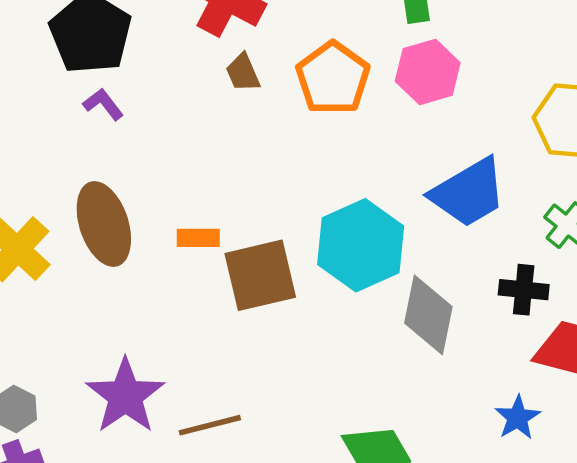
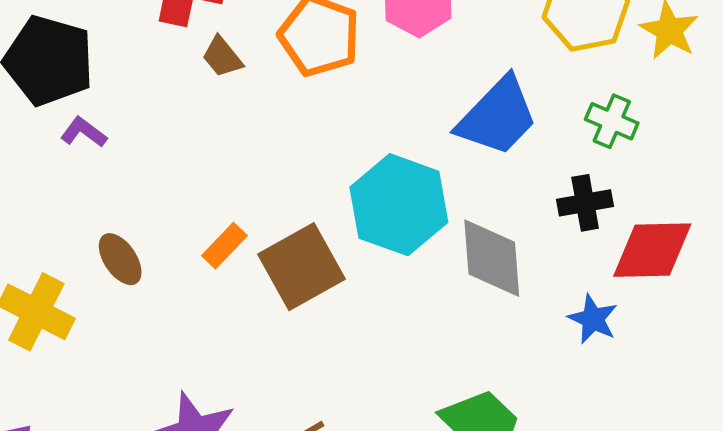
brown ellipse: (104, 224) -> (120, 259), size x0.6
orange rectangle: (198, 238) -> (224, 246), turned -30
blue star: (518, 418) -> (593, 319), moved

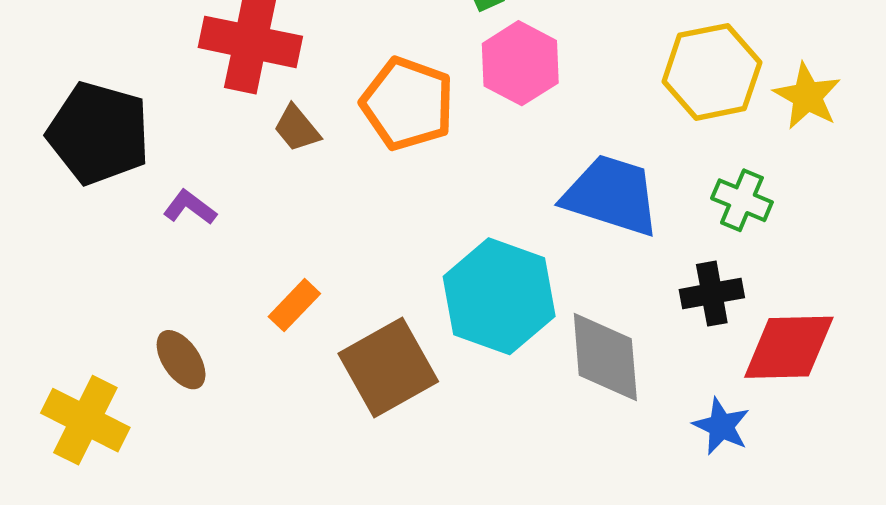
blue trapezoid: (497, 117) -> (611, 195), turned -116
purple L-shape: (84, 132) -> (190, 207), moved
orange rectangle: (224, 246) -> (294, 305), moved

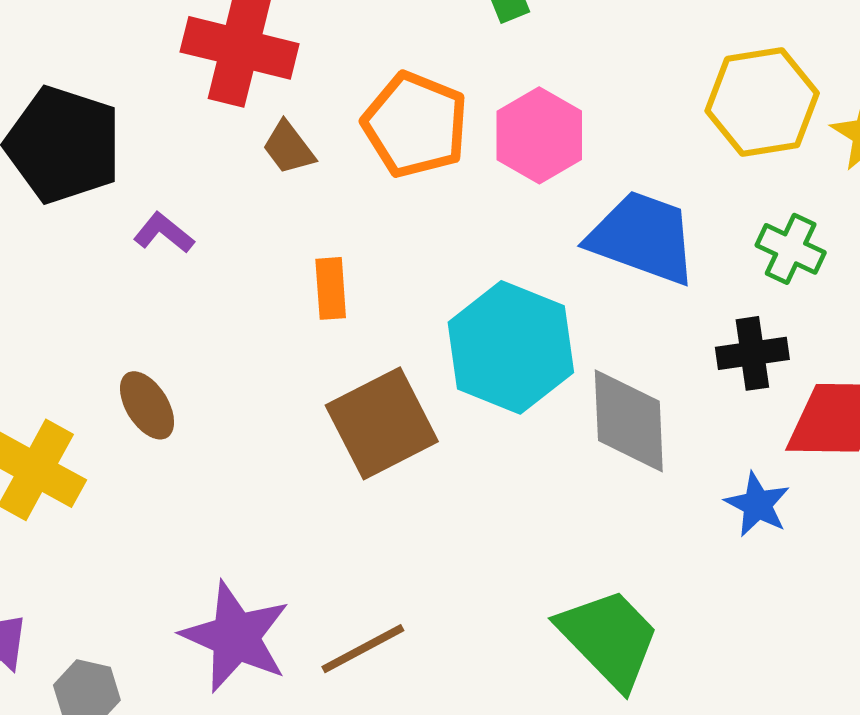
pink hexagon: (520, 63) -> (539, 135), moved
orange rectangle: (294, 305) -> (331, 288), moved, turned -50

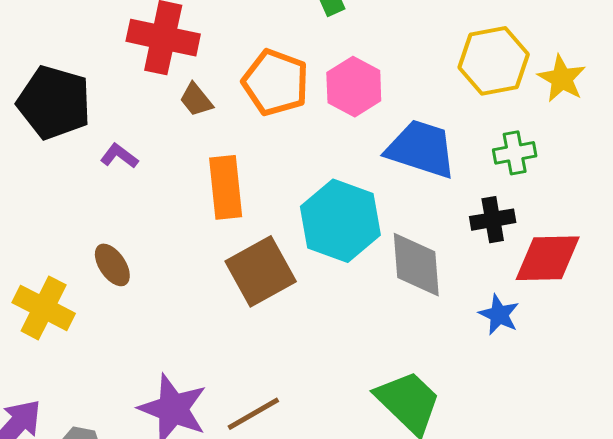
green cross: (791, 249) -> (515, 153), turned -33
orange rectangle: (331, 288) -> (226, 187), size x1.6

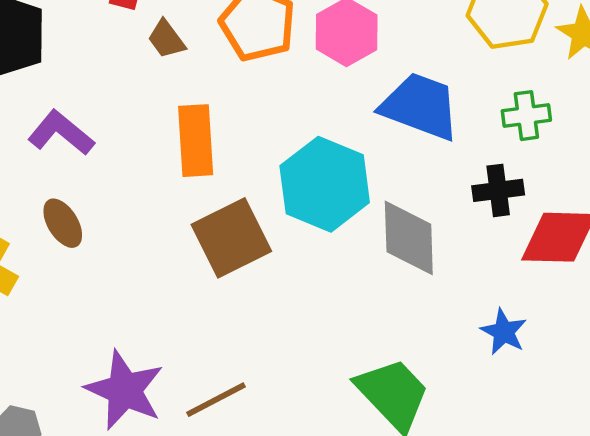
purple L-shape: (119, 156) -> (61, 133), moved, size x1.5
blue star: (499, 315) -> (504, 332), moved

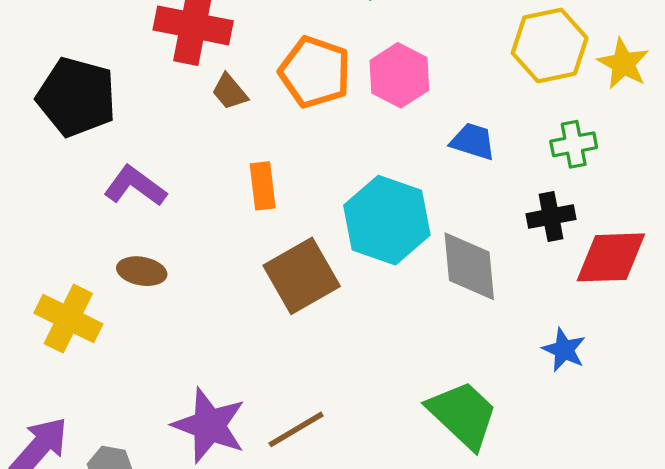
blue trapezoid: (420, 106) -> (473, 141), size x0.6
orange rectangle: (196, 141) -> (263, 186), size x0.7
brown ellipse: (63, 223) -> (142, 271), turned -45

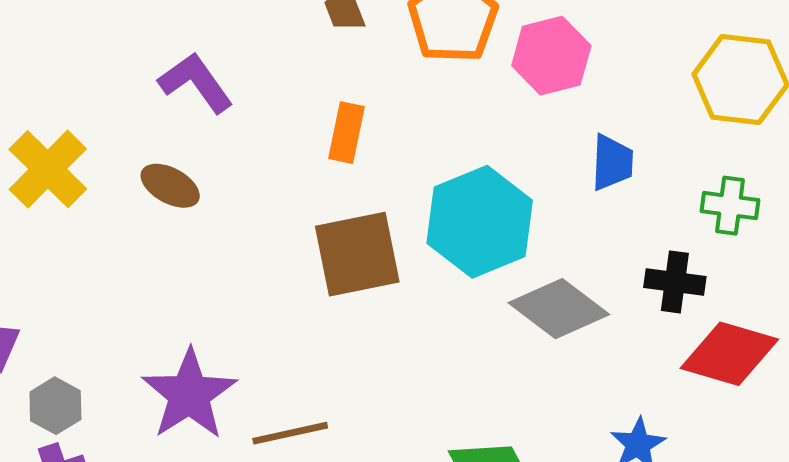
blue trapezoid: (473, 141) -> (612, 163), turned 57
gray diamond: (469, 266) -> (559, 309), turned -66
yellow cross: (68, 319) -> (48, 169), moved

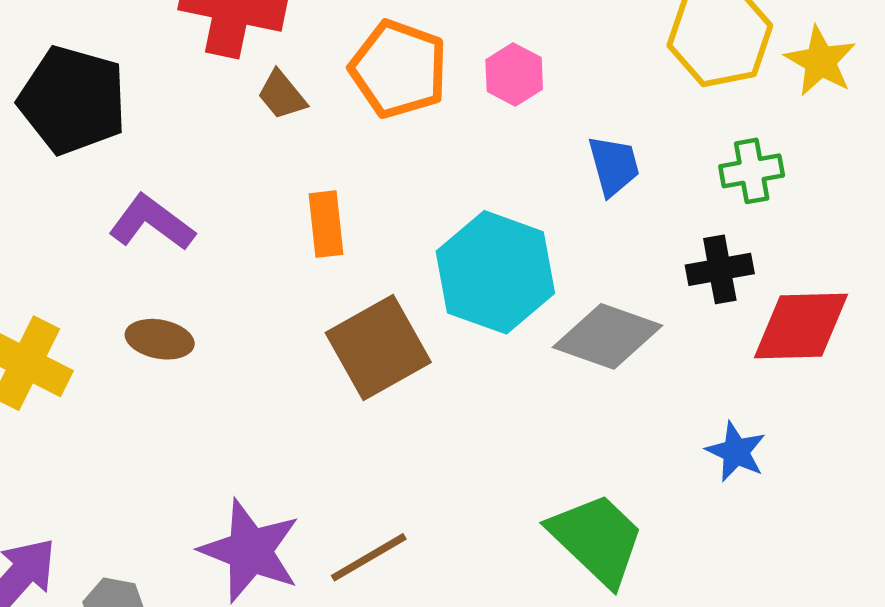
pink hexagon: (551, 56) -> (514, 75), size x0.7

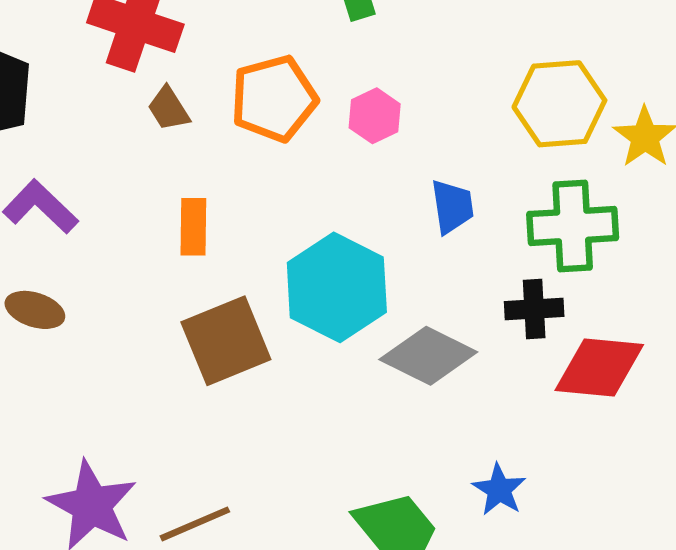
orange pentagon: (399, 69) -> (274, 99), turned 30
green cross: (752, 171) -> (573, 226), size x1.6
blue star: (736, 452) -> (499, 490), moved

